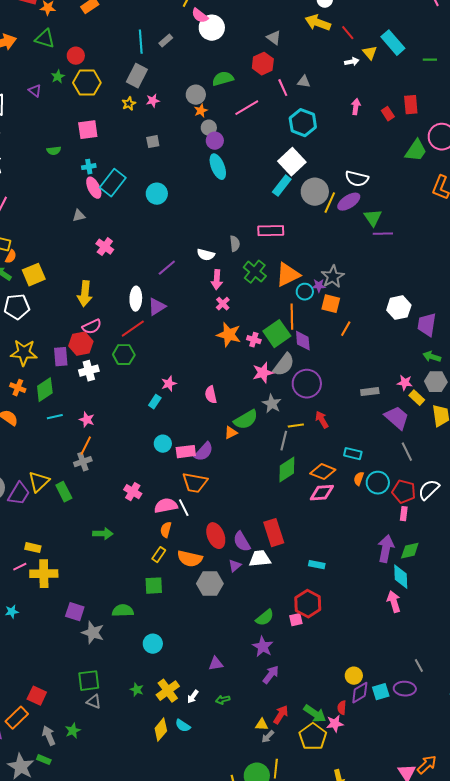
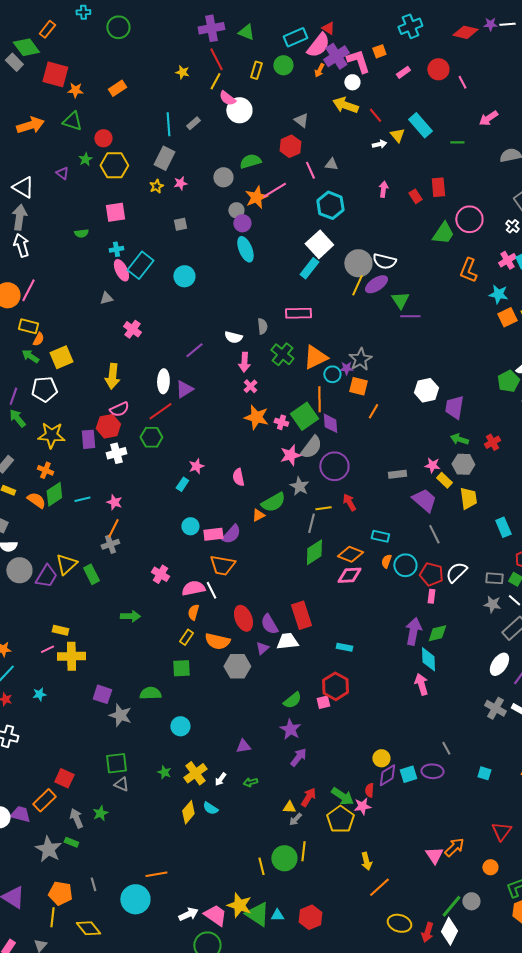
orange star: (201, 111) -> (256, 197), moved, size x1.6
gray circle: (315, 192) -> (358, 263), moved
green diamond: (45, 390) -> (54, 494), moved

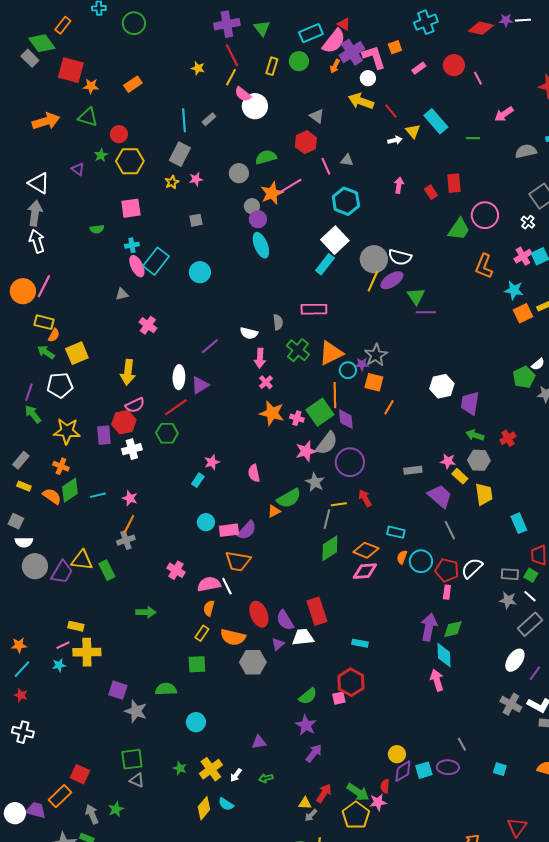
green triangle: (246, 32) -> (262, 28), turned 30
yellow triangle: (66, 564) -> (82, 560), turned 50
cyan star: (39, 694) -> (59, 665), moved

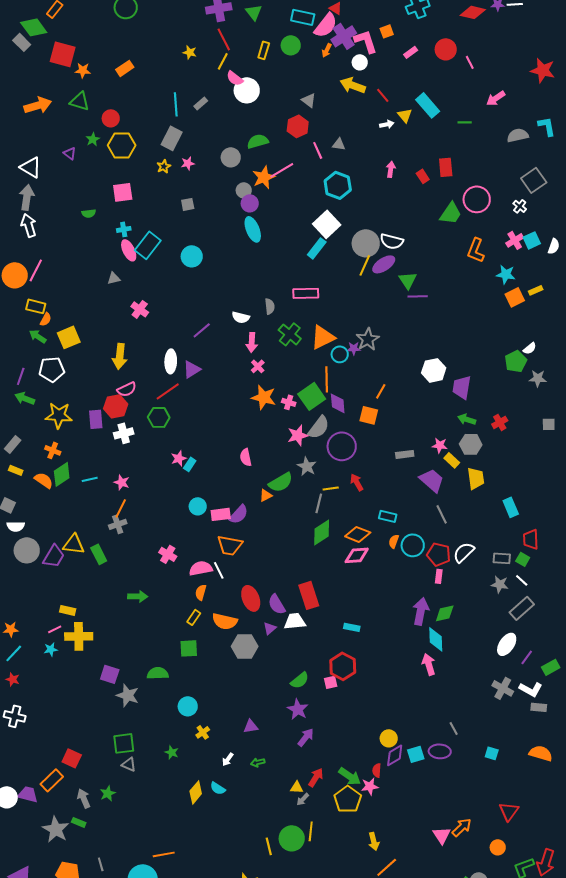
cyan rectangle: (311, 33) -> (303, 17), turned 35
orange square: (374, 382) -> (369, 415), moved
green arrow: (33, 414) -> (25, 398), turned -30
pink star: (212, 462) -> (179, 458), moved
yellow cross: (211, 769) -> (203, 732), moved, size x0.6

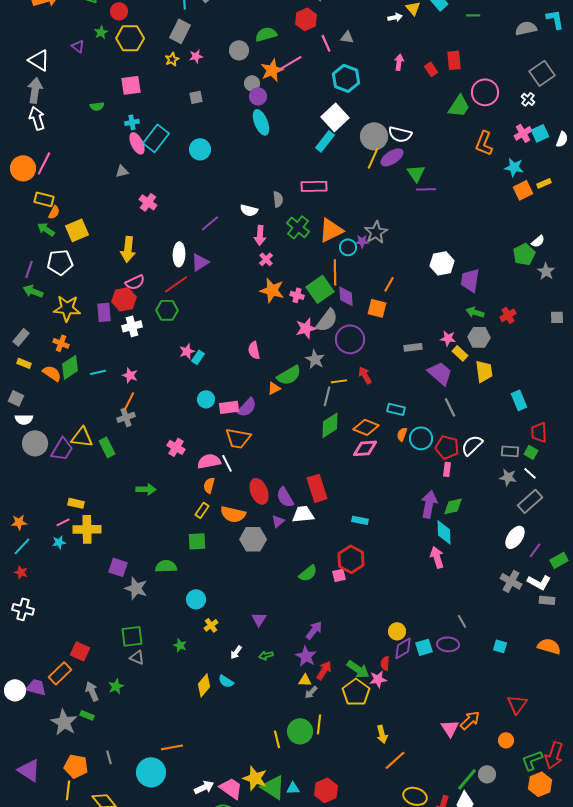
gray star: (538, 378) -> (546, 271), turned 30
purple star: (298, 709) -> (306, 656), moved
purple triangle: (251, 726) -> (259, 619), turned -49

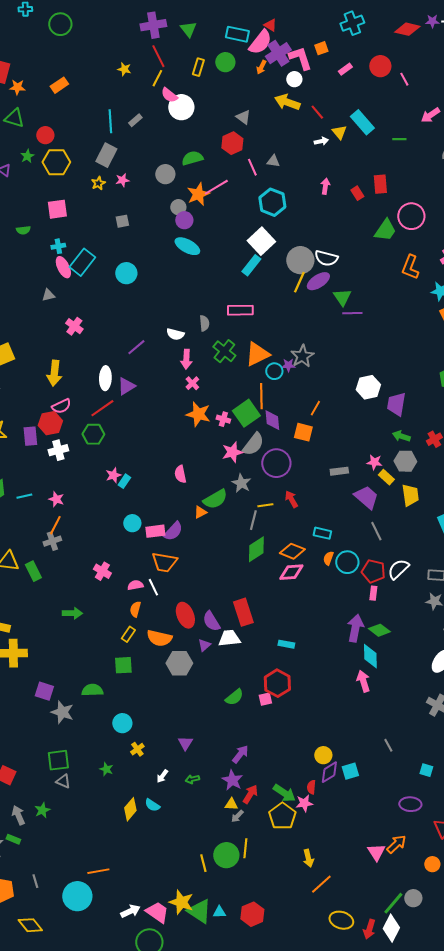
cyan ellipse: (261, 122) -> (187, 246), turned -40
pink semicircle: (209, 461) -> (135, 585), size x0.7
green diamond: (453, 506) -> (379, 630), turned 50
purple ellipse: (448, 644) -> (410, 804), moved

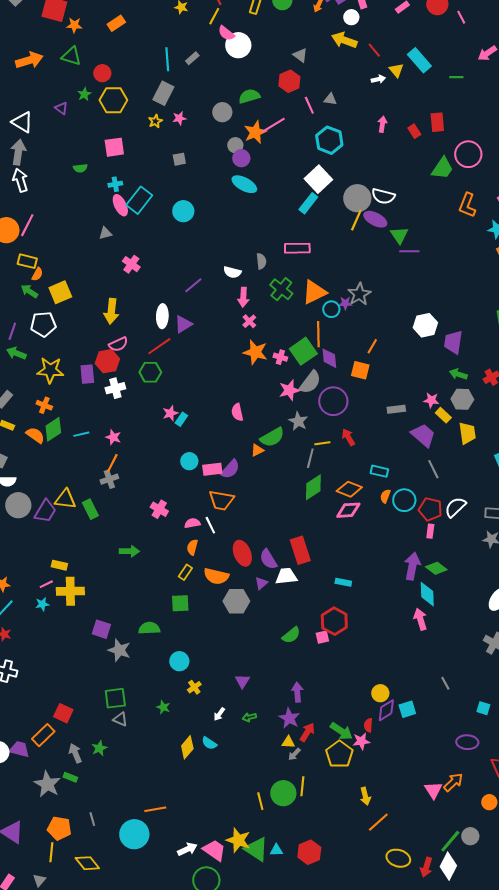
purple ellipse: (318, 281) -> (375, 219), turned 60
purple arrow: (240, 754) -> (297, 692), turned -42

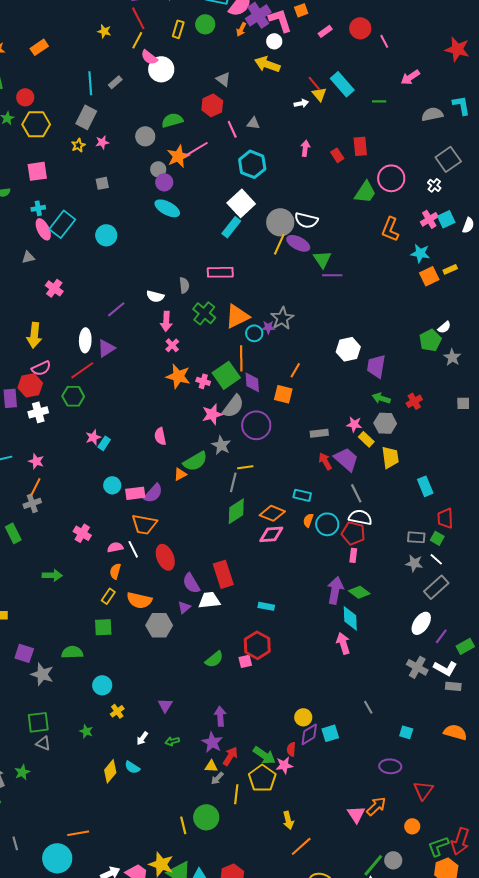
red line: (374, 50) -> (314, 83), moved
red arrow: (348, 437) -> (325, 461), moved
white semicircle: (455, 507) -> (360, 517), moved, turned 55
red ellipse: (242, 553) -> (165, 557), moved
yellow line: (302, 786) -> (236, 794), moved

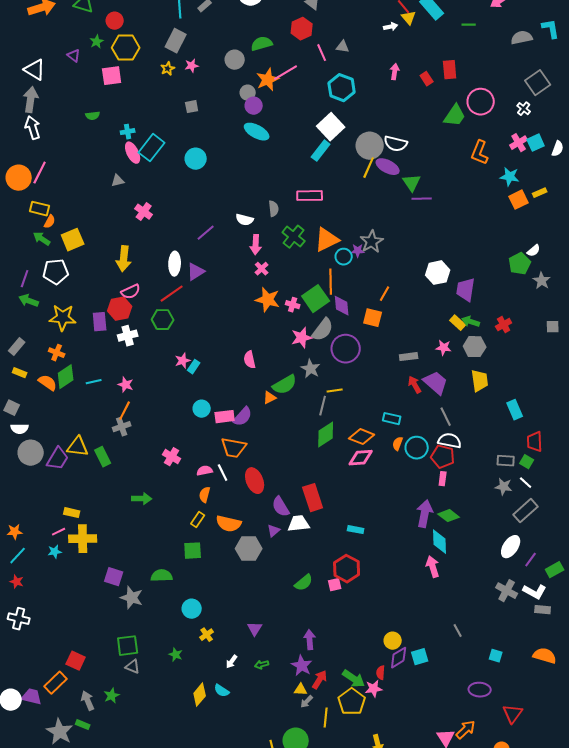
pink square: (37, 171) -> (112, 76), moved
yellow rectangle: (366, 439) -> (458, 323), moved

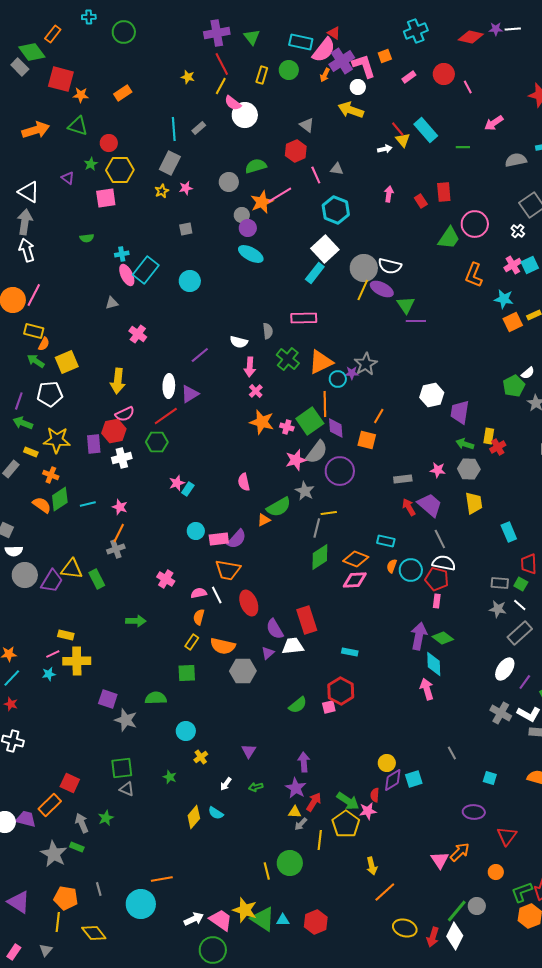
yellow rectangle: (458, 323) -> (489, 436), moved, turned 56
yellow rectangle: (20, 373) -> (31, 452), moved

